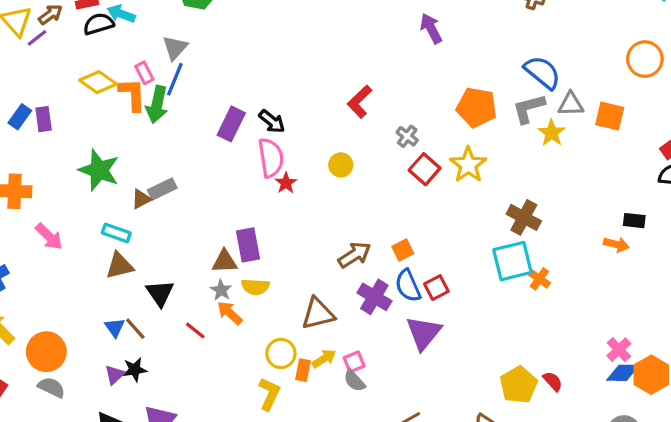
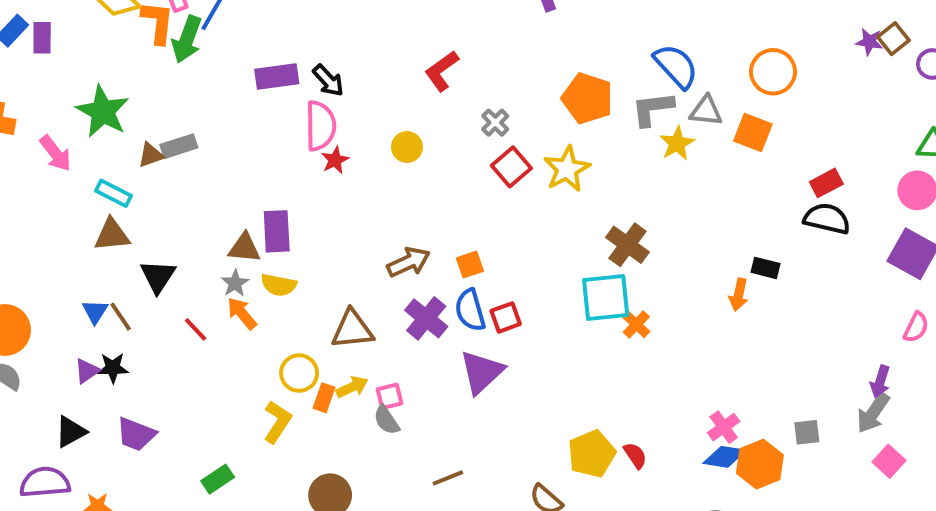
orange circle: (645, 59) -> (773, 72), moved
purple rectangle: (231, 124) -> (277, 76), turned 48
pink arrow: (49, 237) -> (55, 153), moved
orange arrow: (616, 244) -> (739, 295), turned 80

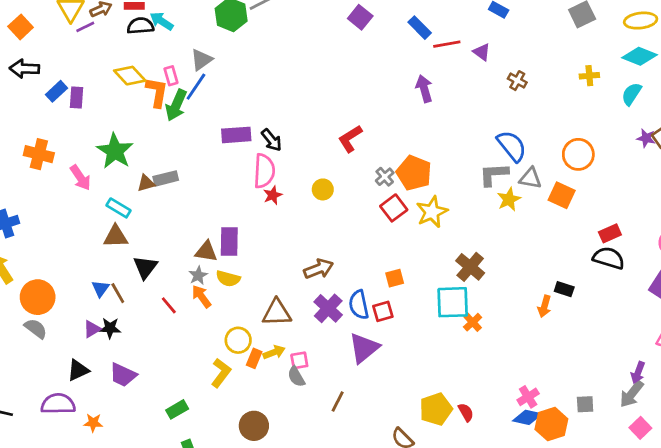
orange pentagon: (587, 98) -> (414, 173), moved
orange square: (470, 265) -> (395, 278), moved
brown line: (448, 478) -> (338, 402), moved, turned -45

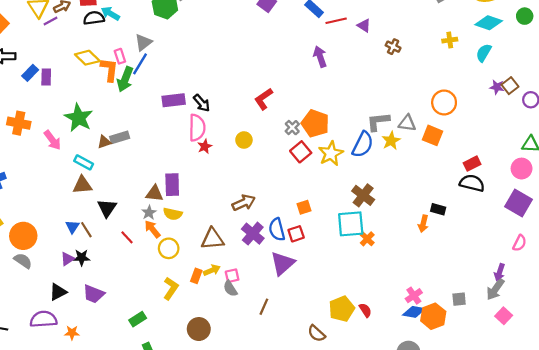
blue semicircle: (512, 146) -> (363, 144), moved, turned 68
yellow circle: (238, 340) -> (169, 248), moved

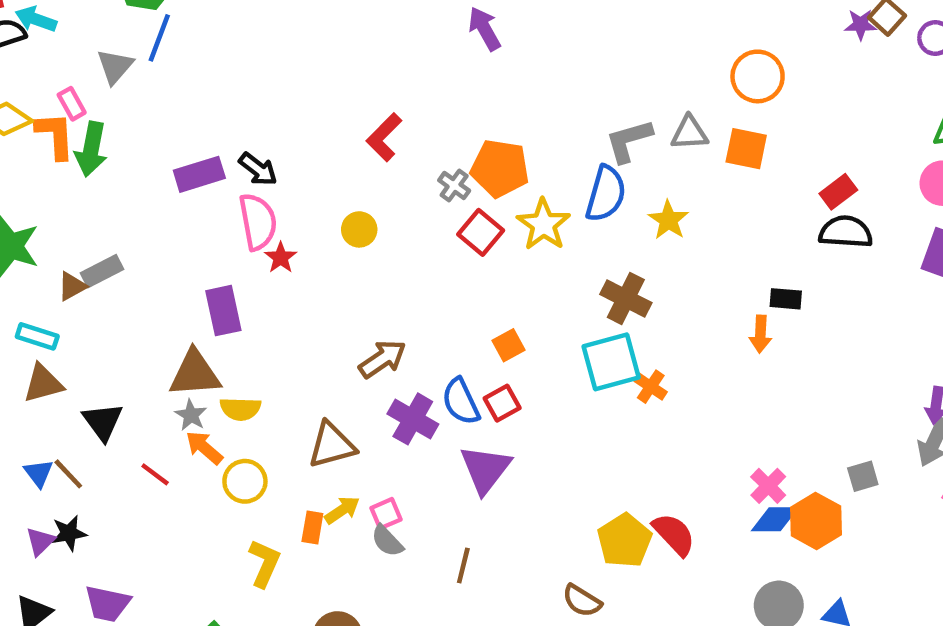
blue line: (140, 64) -> (159, 38), moved
yellow star: (391, 141) -> (668, 220), moved
purple rectangle: (172, 185) -> (223, 311), moved
brown triangle: (154, 193) -> (195, 373), size x1.4
red semicircle: (365, 310) -> (674, 534), size x1.5

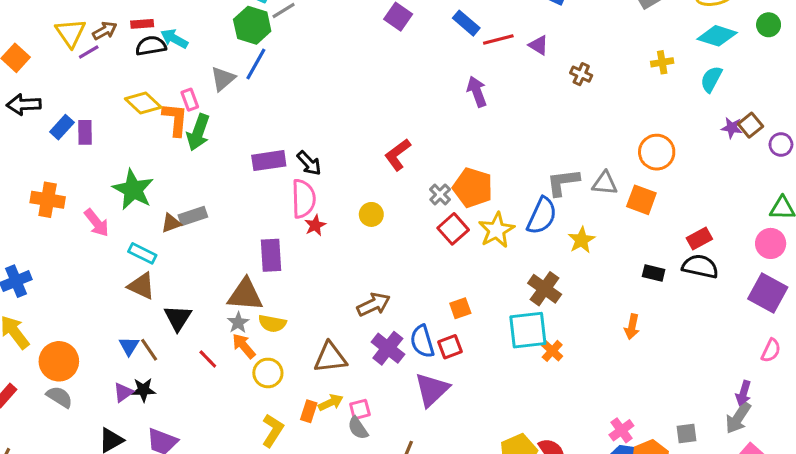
black rectangle: (786, 299) -> (654, 273), moved
brown triangle: (43, 384) -> (141, 286), turned 32

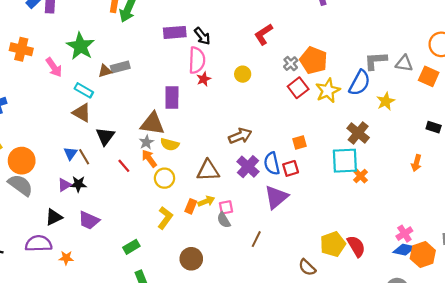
gray semicircle: (59, 397) -> (20, 185), size x1.4

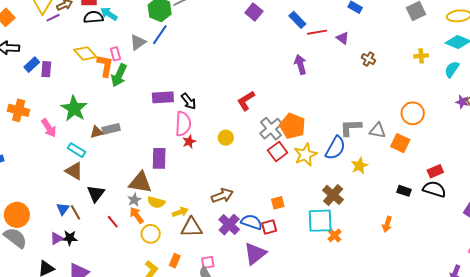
gray cross: (291, 64) -> (271, 129), size x1.6
blue semicircle: (272, 163) -> (252, 222), turned 120
yellow arrow: (206, 201) -> (180, 212), moved

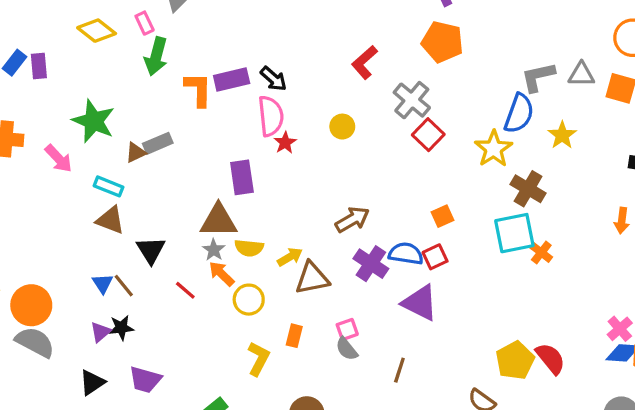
orange L-shape: (105, 66) -> (198, 89), moved
orange pentagon: (293, 126) -> (442, 42), moved
yellow star: (305, 155) -> (494, 149), moved
purple triangle: (255, 254) -> (420, 303), turned -45

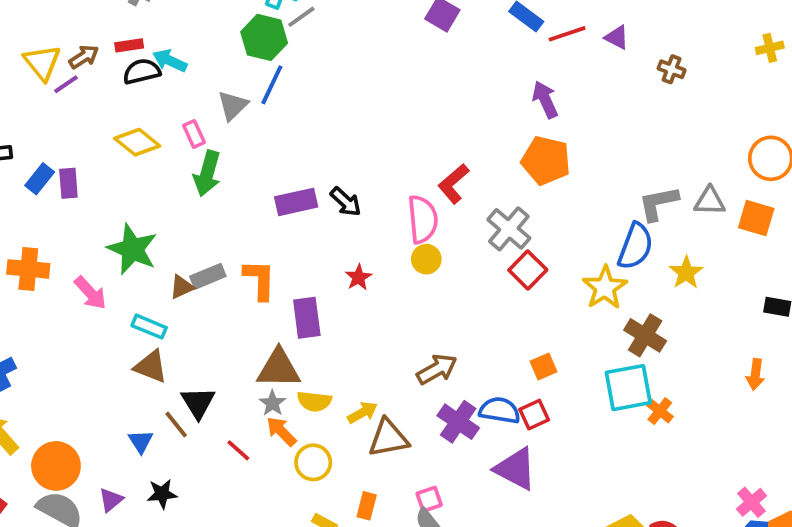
orange L-shape: (198, 89) -> (259, 280), moved
pink semicircle: (271, 116) -> (423, 219), moved
brown line: (124, 286) -> (176, 424), moved
purple triangle: (101, 332) -> (111, 500), moved

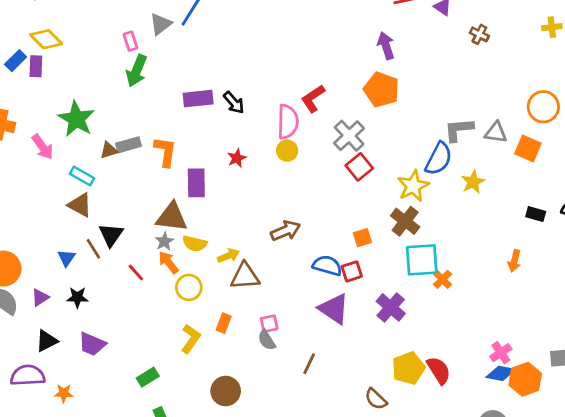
yellow diamond: (137, 142) -> (46, 39), moved
brown cross: (645, 335) -> (405, 221), moved
purple cross: (458, 422) -> (391, 307), moved

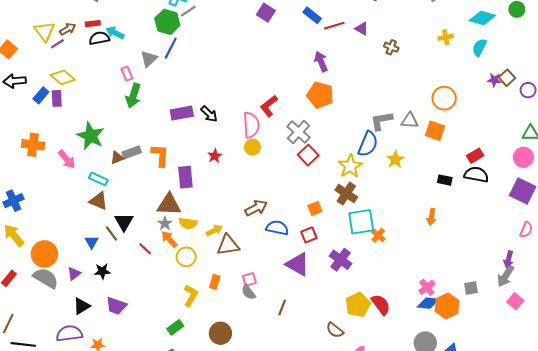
blue semicircle: (327, 266) -> (277, 228), moved
green rectangle: (148, 377) -> (175, 327), moved

